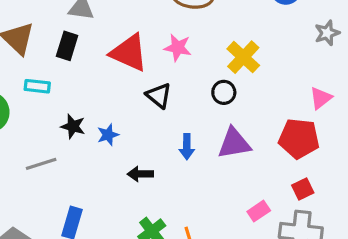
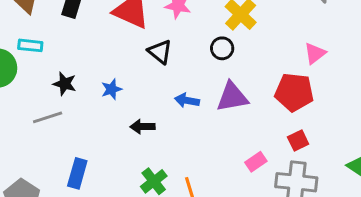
cyan rectangle: (37, 86) -> (30, 45), moved
black star: (73, 126) -> (65, 84), moved
blue arrow: (187, 147) -> (187, 100), turned 100

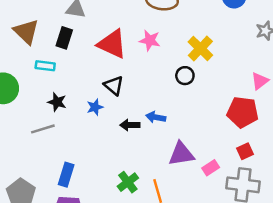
cyan rectangle: (30, 45) -> (45, 66), moved
black triangle: (160, 52) -> (114, 86), moved
purple triangle: (232, 97) -> (181, 154), moved
black arrow: (143, 127) -> (130, 125), moved

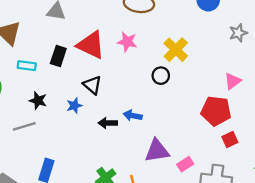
black rectangle: (64, 38) -> (58, 56), moved
red square: (245, 151) -> (230, 139), moved

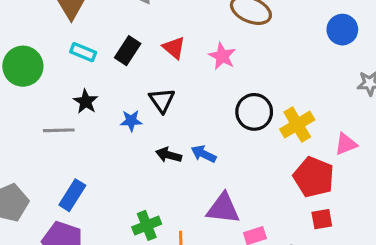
red triangle: (91, 45) -> (174, 48), size x0.6
yellow cross: (176, 50) -> (297, 125), moved
black circle: (161, 76) -> (254, 112), size x1.5

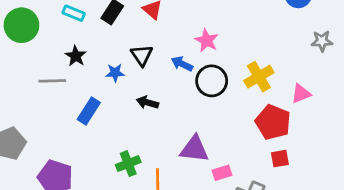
pink star: (222, 56) -> (207, 40), moved
black circle: (254, 112) -> (212, 81), moved
blue arrow: (204, 154) -> (182, 64), moved
blue rectangle: (72, 195) -> (89, 111), moved

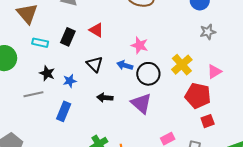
gray star: (322, 41) -> (208, 32), moved
blue star: (115, 73) -> (70, 81), moved
purple triangle: (194, 149) -> (141, 103), moved, turned 45

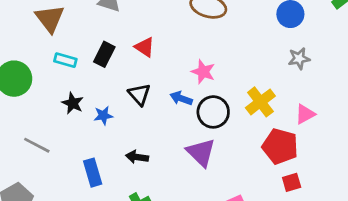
gray line: (33, 94) -> (37, 145), moved, turned 36
black arrow: (105, 98) -> (137, 157), moved
blue rectangle: (64, 111) -> (93, 173), moved, turned -42

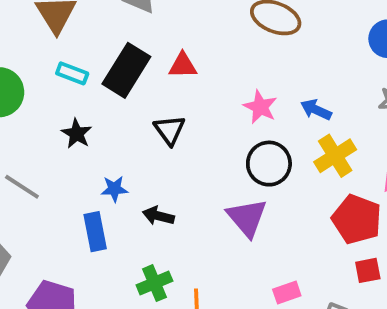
red triangle: (145, 47) -> (183, 66), turned -40
black rectangle: (104, 54) -> (126, 70), size x1.5
blue arrow: (181, 98) -> (316, 110), moved
blue star: (103, 116) -> (114, 189), moved

